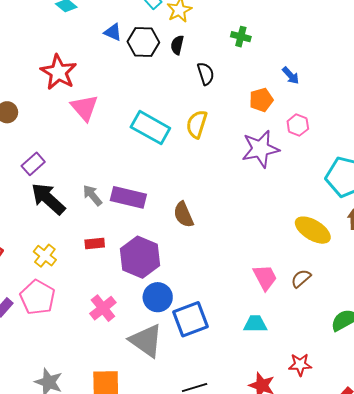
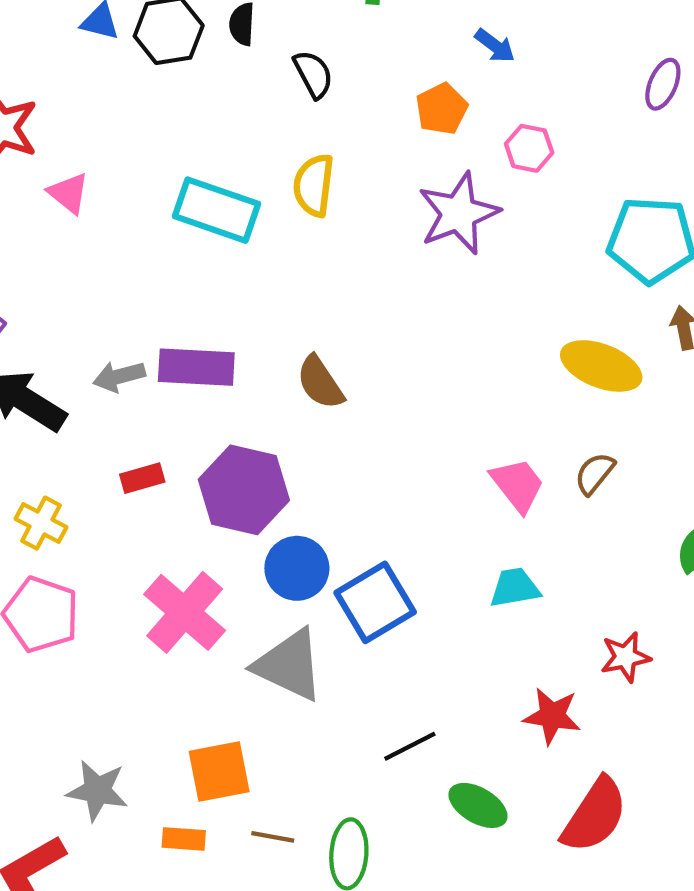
pink triangle: (84, 108) -> (69, 193), size x0.7
gray arrow: (92, 195) -> (119, 376), turned -55
pink cross: (103, 308) -> (185, 612), size x1.4

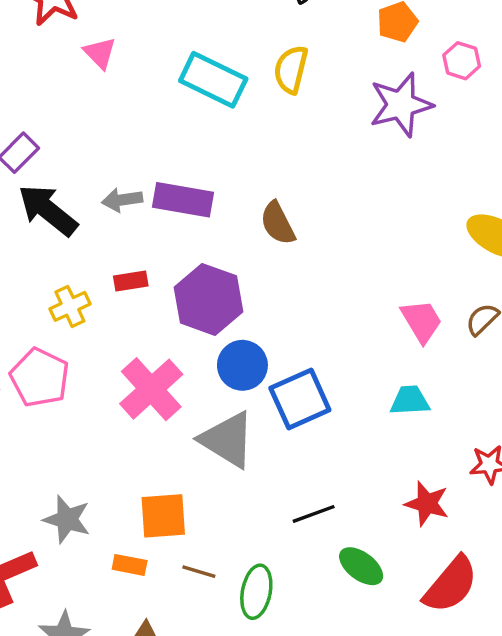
yellow cross: (41, 523) -> (70, 306), moved, turned 30

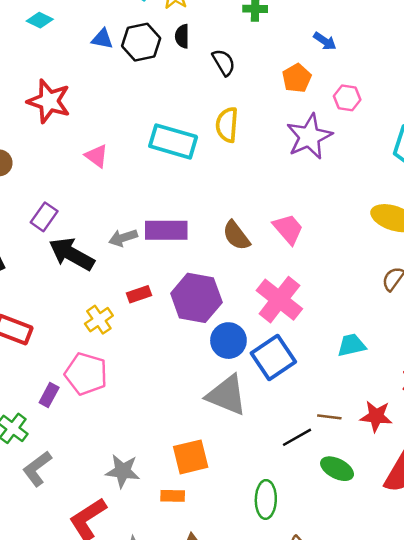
pink triangle: (100, 53) -> (97, 156), moved
pink trapezoid: (422, 321) -> (288, 229), moved
pink cross: (151, 389) -> (279, 300), moved
brown line: (199, 572) -> (329, 417), moved

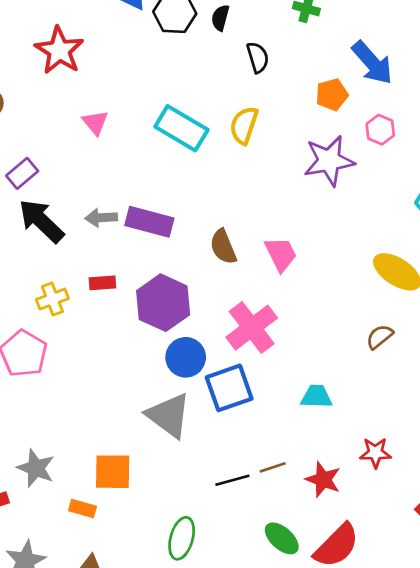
blue arrow: (325, 41) -> (372, 63), size x1.8
brown line: (329, 417) -> (273, 467), turned -40
green ellipse: (337, 469) -> (282, 538), moved

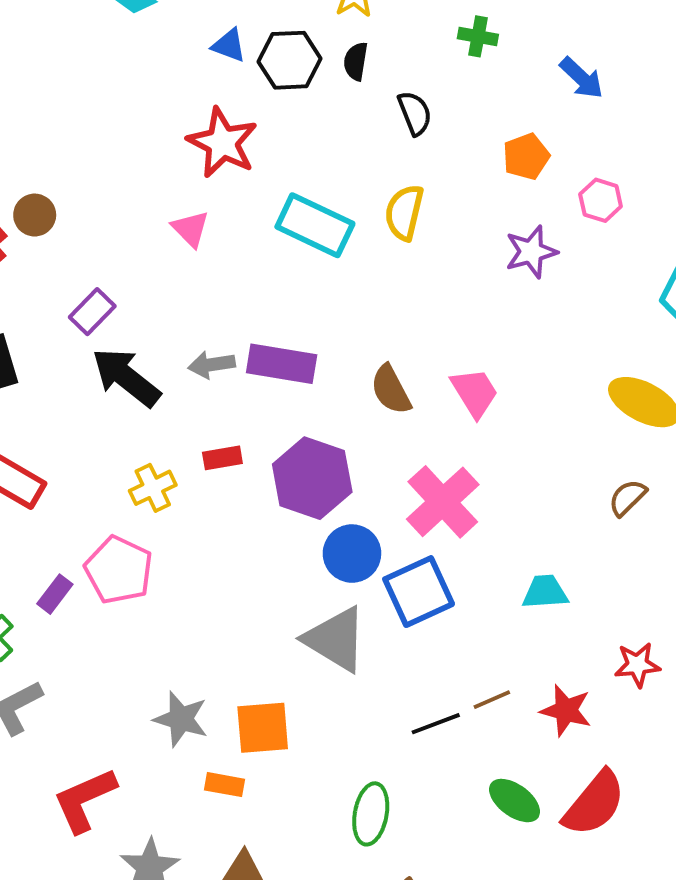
red star: (59, 51) -> (222, 143), moved
blue arrow: (372, 63) -> (582, 78), moved, size x0.7
purple star: (329, 161) -> (531, 252), size x0.7
gray star: (36, 468) -> (181, 719), moved

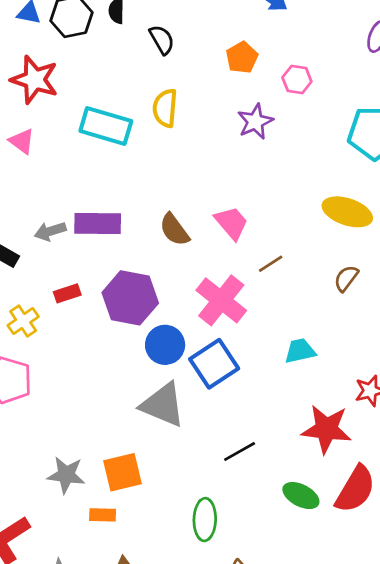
brown line: (492, 700) -> (271, 264), moved
red star: (566, 710) -> (326, 429), size x1.4

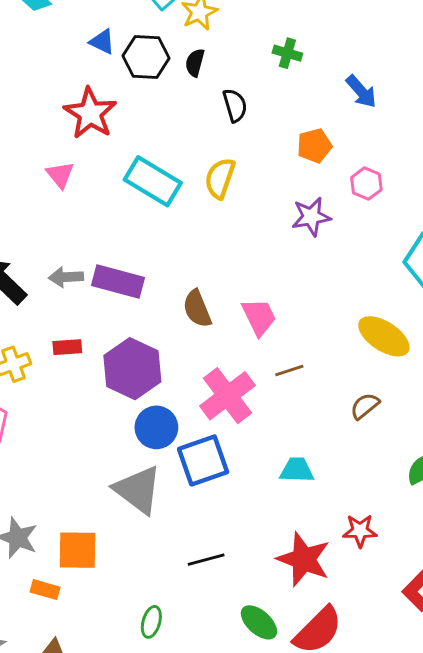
green ellipse: (205, 520) -> (151, 622), size x0.7

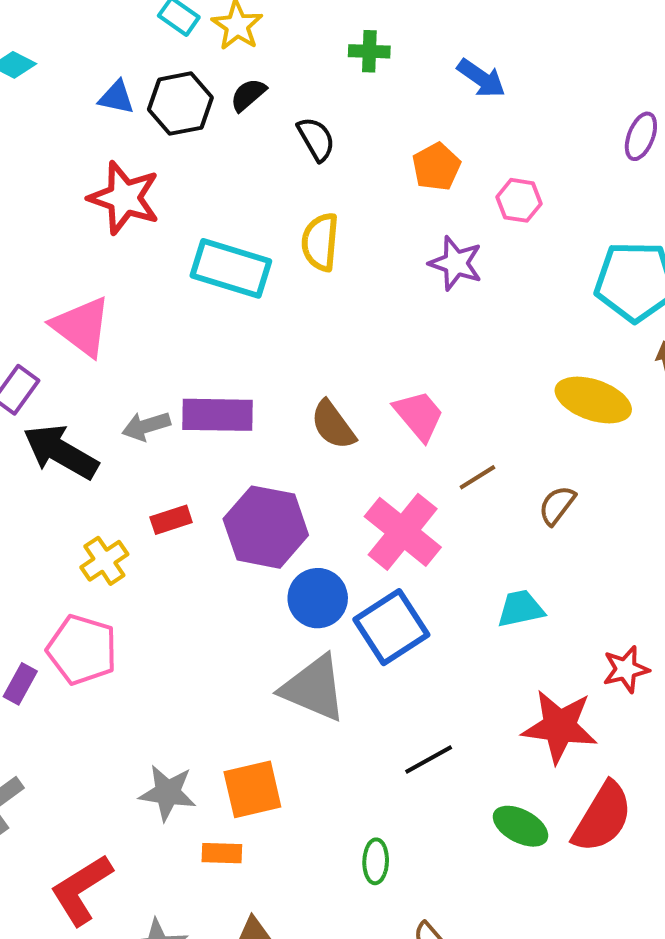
black semicircle: (195, 63) -> (248, 95), turned 48
pink triangle: (60, 175) -> (82, 327), moved, size x1.6
purple star: (311, 217) -> (456, 263), turned -30
brown semicircle: (365, 406) -> (557, 505), moved

